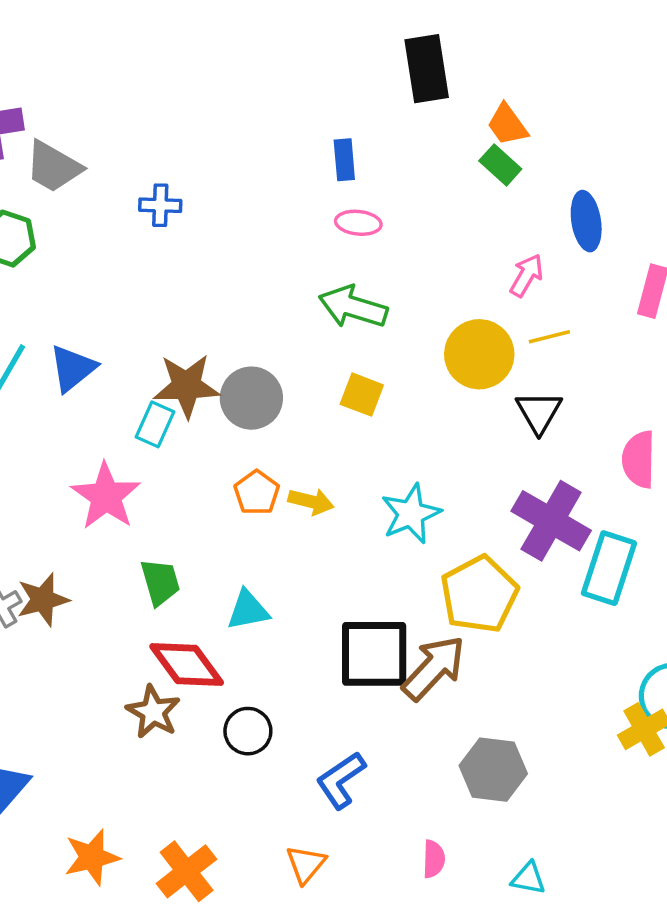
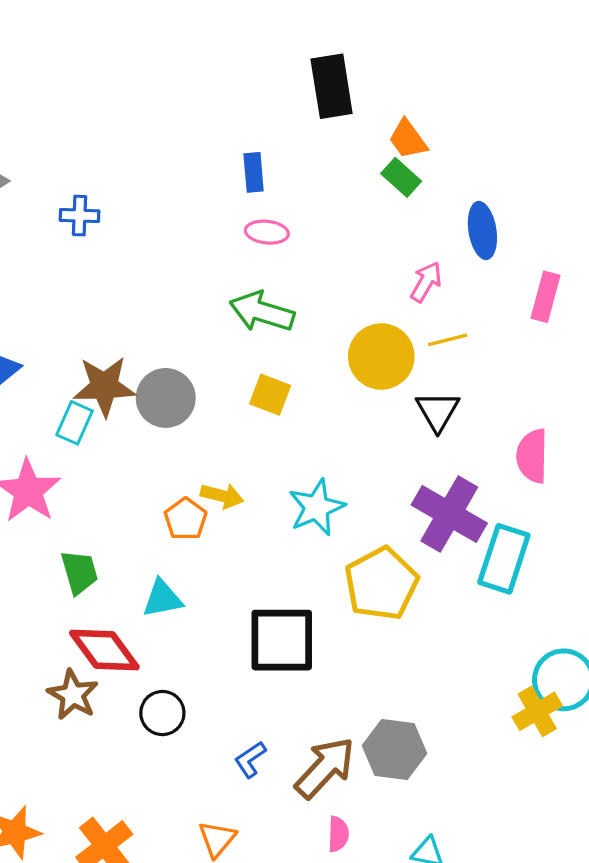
orange pentagon: (257, 493) -> (186, 519), moved
brown arrow: (434, 668) -> (325, 768), moved
blue L-shape: (341, 780) -> (250, 759), size x0.7

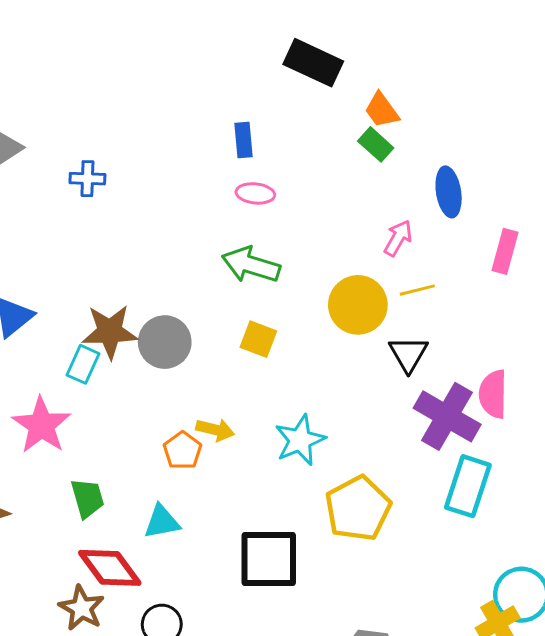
black rectangle: (332, 86) -> (313, 63), turned -56
purple cross: (449, 514) -> (447, 416), moved

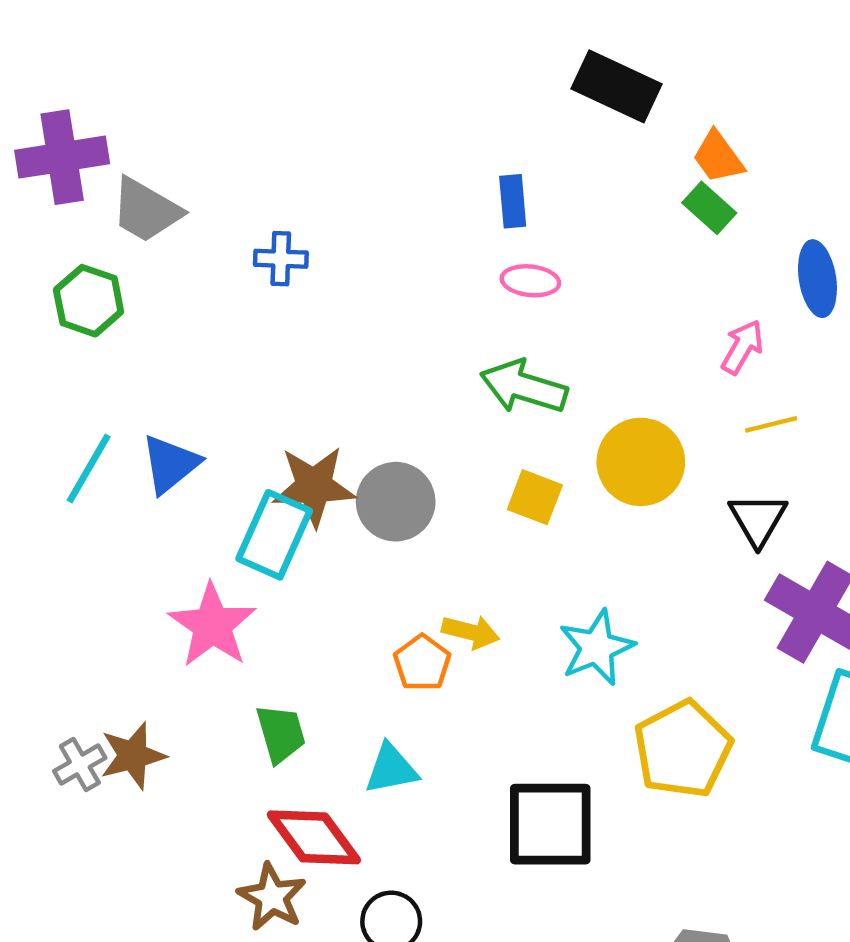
yellow circle: (358, 305) -> (641, 462), moved
cyan rectangle: (83, 364) -> (274, 535), size x1.5

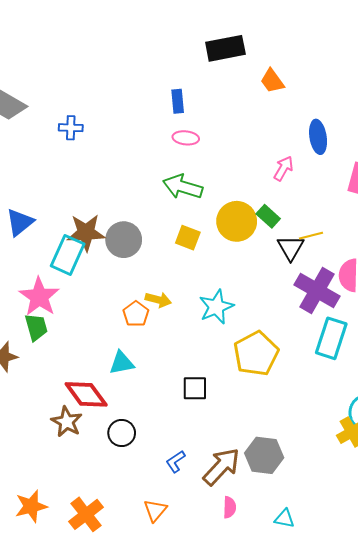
black rectangle: (616, 86) -> (225, 48), turned -36
green rectangle: (709, 208) -> (268, 216), moved
yellow line: (771, 424) -> (311, 236), moved
green trapezoid: (281, 734) -> (36, 327), moved
black square: (550, 824) -> (195, 388), size x0.6

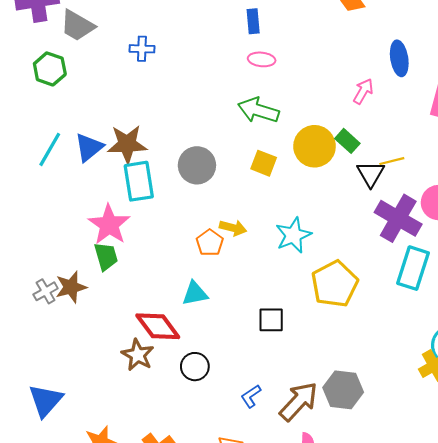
brown star: (86, 233) -> (127, 144), moved
cyan rectangle: (68, 255) -> (139, 181), turned -33

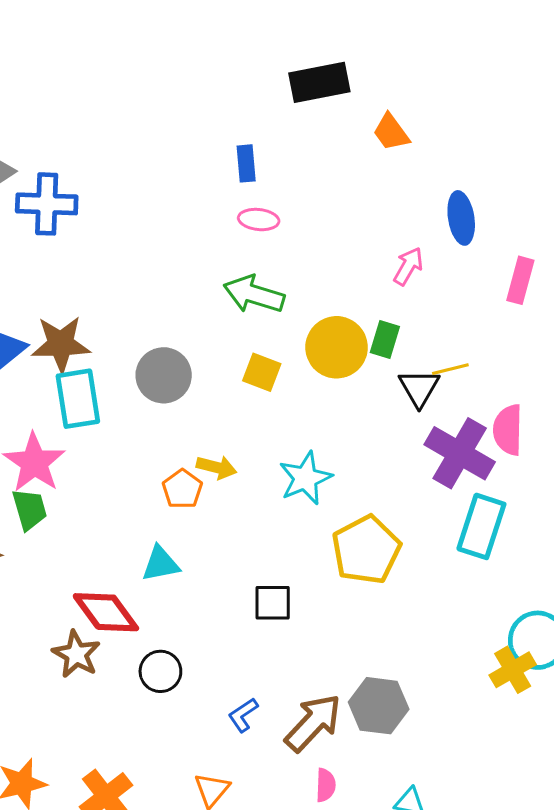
blue cross: (142, 49) -> (47, 204), moved, size x1.6
green rectangle: (347, 141) -> (385, 339), turned 65

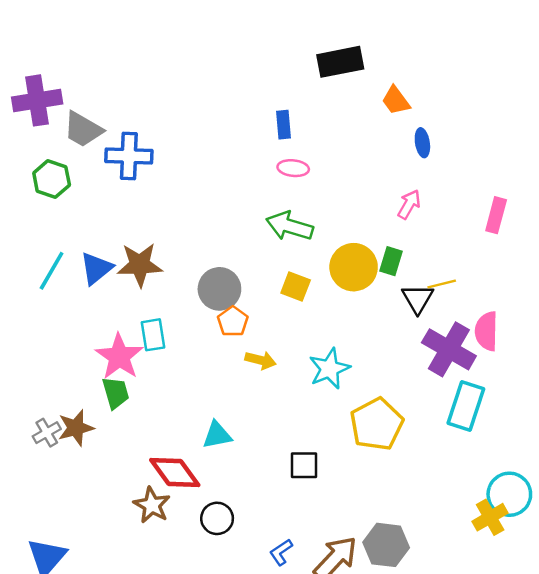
blue ellipse: (461, 218) -> (422, 143), moved, size x0.7
cyan rectangle: (78, 399) -> (153, 335), moved, size x0.7
orange pentagon: (182, 489) -> (233, 322), moved

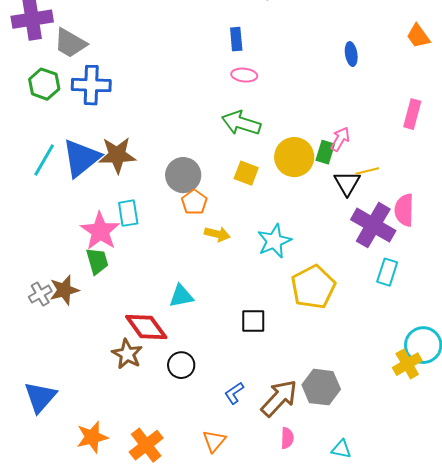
orange trapezoid: (396, 100) -> (418, 36), moved
blue cross: (129, 156) -> (91, 85), moved
pink arrow: (409, 204) -> (340, 139), moved
blue triangle: (96, 268) -> (81, 158), size x1.4
cyan rectangle: (466, 406) -> (387, 272), size x0.7

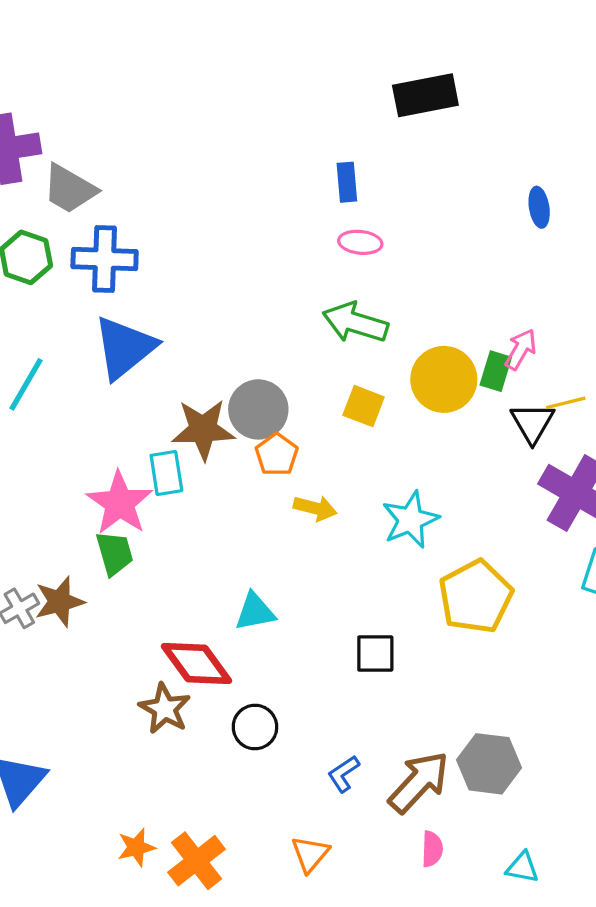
brown star: (117, 155) -> (203, 430), moved
blue triangle: (81, 158) -> (125, 348), moved
orange star: (92, 437) -> (136, 847), moved, size x0.7

